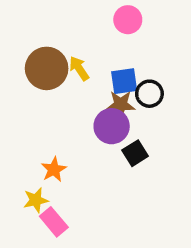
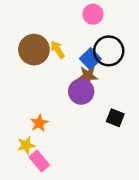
blue square: (124, 81) -> (90, 59), turned -36
black circle: (149, 94) -> (109, 51), moved, size x1.5
black square: (135, 153) -> (115, 118), moved, turned -36

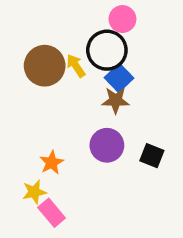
black circle: (109, 51) -> (107, 50), moved
purple circle: (81, 92) -> (107, 145), moved

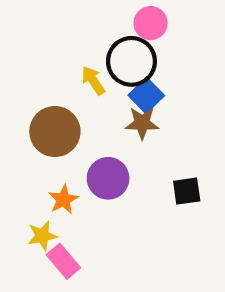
brown circle: (45, 66) -> (55, 132), moved
purple circle: (107, 145) -> (108, 178), moved
black square: (152, 156) -> (187, 191), turned -30

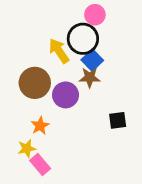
yellow arrow: (93, 81) -> (59, 51), size x1.4
purple circle: (108, 178) -> (66, 95), moved

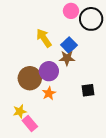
black circle: (83, 39) -> (91, 19), moved
brown circle: (35, 83) -> (30, 78), moved
orange star: (40, 126) -> (49, 93), moved

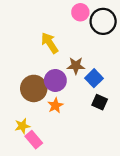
blue square: (69, 45) -> (94, 78), moved
black square: (88, 90) -> (100, 102), turned 32

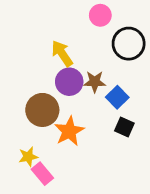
black circle: (103, 21) -> (129, 44), moved
purple circle: (55, 80) -> (69, 82), moved
orange star: (55, 106) -> (69, 131), size x1.5

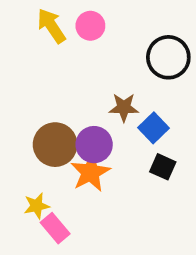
pink circle: (100, 15) -> (90, 26), moved
yellow arrow: (62, 53) -> (51, 26), moved
purple circle: (69, 82) -> (94, 145), moved

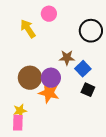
yellow arrow: (51, 26) -> (28, 29), moved
orange star: (90, 172) -> (49, 93), turned -30
pink rectangle: (55, 228) -> (18, 123), moved, turned 42

